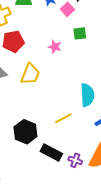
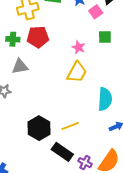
yellow trapezoid: (30, 74) -> (77, 72), moved
yellow line: (63, 118) -> (70, 126), moved

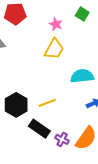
green square: (105, 37) -> (82, 14), turned 32
cyan semicircle: (105, 99) -> (82, 76), turned -100

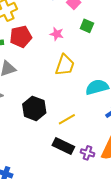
pink star: (56, 24) -> (57, 34), moved
black hexagon: (16, 105) -> (34, 108), moved

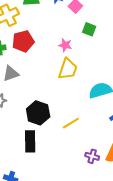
pink star: (57, 34) -> (65, 45), moved
black rectangle: (63, 146) -> (30, 141), moved, turned 65

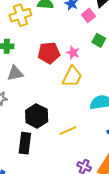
red pentagon: (23, 41) -> (49, 53), moved

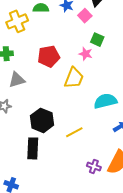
pink star: (73, 53) -> (86, 54), moved

